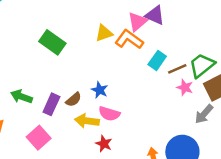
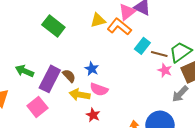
brown line: (177, 69) -> (159, 54), turned 35
brown semicircle: (74, 99) -> (69, 76), turned -96
purple rectangle: (51, 104) -> (50, 79), size x1.4

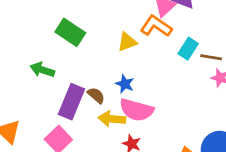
yellow triangle: (98, 20) -> (127, 42), moved
green arrow: (25, 71) -> (42, 70), moved
pink semicircle: (99, 89) -> (137, 110), size x1.4

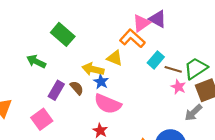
yellow triangle: (127, 42) -> (115, 58), moved, turned 35
purple rectangle: (71, 102) -> (56, 90), size x0.7
yellow arrow: (112, 119) -> (93, 69), moved

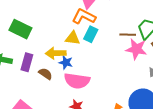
cyan rectangle: (156, 60) -> (91, 34), moved
pink star: (178, 87) -> (136, 49), size x1.5
purple rectangle: (56, 90) -> (27, 62), moved

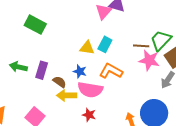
orange L-shape: (84, 16) -> (111, 71), moved
green rectangle: (20, 29) -> (35, 25), moved
yellow arrow: (56, 53) -> (67, 95), moved

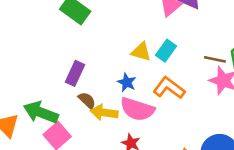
green arrow: (18, 67) -> (41, 112), moved, size x1.4
brown semicircle: (60, 82) -> (87, 100), moved

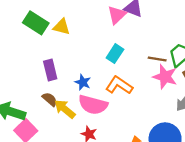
yellow triangle: (141, 52) -> (61, 27), moved
purple rectangle: (75, 73) -> (50, 70), moved, turned -36
yellow arrow: (104, 113) -> (65, 109), turned 35

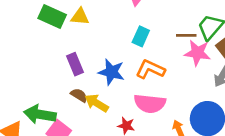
blue star: (83, 82) -> (111, 72), size x1.5
pink semicircle: (93, 105) -> (150, 104), moved

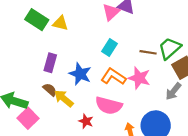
pink star: (197, 53) -> (139, 78), moved
purple rectangle: (75, 64) -> (50, 63), turned 30

